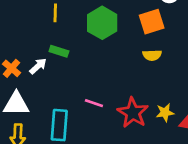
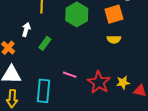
green rectangle: (59, 51) -> (45, 43), moved, turned -72
white arrow: (38, 66) -> (26, 29), moved, turned -32

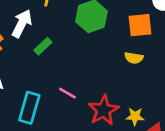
white arrow: (26, 29) -> (22, 23), size x1.5

